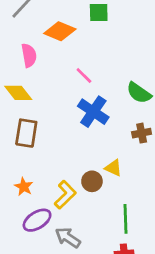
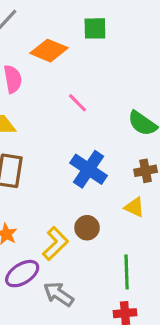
blue cross: (93, 112) -> (89, 169), moved
yellow triangle: (113, 168) -> (134, 207), moved

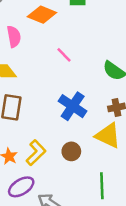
yellow triangle: (134, 207) -> (108, 136), size x1.6
yellow L-shape: (55, 244) -> (36, 153), moved

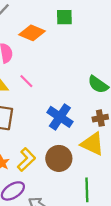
pink line: (64, 55) -> (26, 81), moved
brown circle: (71, 151) -> (59, 158), size x1.5

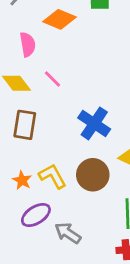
yellow L-shape: (26, 160) -> (53, 176), turned -75

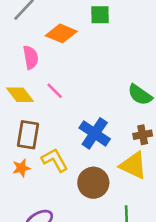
yellow L-shape: (53, 176) -> (55, 160), moved
orange star: (22, 180) -> (21, 168), moved, turned 30

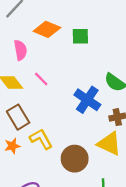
green square: (100, 15) -> (80, 36), moved
blue cross: (95, 133) -> (87, 100), moved
brown rectangle: (28, 135) -> (18, 117), turned -40

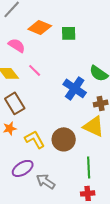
pink semicircle: (20, 50) -> (17, 45), turned -48
yellow L-shape: (41, 139) -> (35, 139), moved

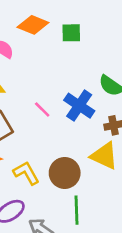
pink line: (35, 70) -> (42, 110), moved
green line: (89, 167) -> (77, 210), moved

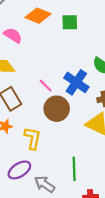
yellow L-shape: (26, 173) -> (33, 138), turned 40
brown circle: (65, 173) -> (57, 109), moved

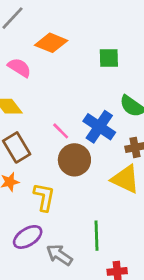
green square: (70, 22) -> (109, 58), moved

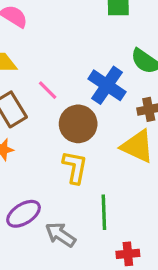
pink line: (61, 131) -> (48, 90), moved
yellow L-shape: (44, 197) -> (75, 167), moved

